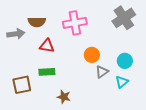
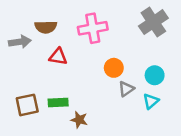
green rectangle: (47, 72) -> (58, 102), moved

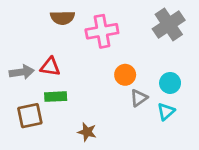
brown semicircle: (46, 27) -> (63, 18), moved
gray arrow: (20, 42) -> (22, 72), moved
red triangle: (58, 57) -> (50, 67), moved
green rectangle: (58, 102) -> (56, 97), moved

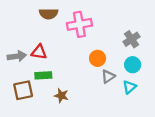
gray cross: (169, 24) -> (132, 39), moved, size x0.7
brown star: (87, 132) -> (61, 96), moved

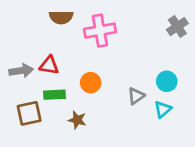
gray cross: (132, 39) -> (177, 27), moved
orange circle: (98, 58) -> (91, 83), moved

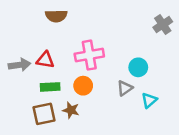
pink cross: (100, 31) -> (89, 55), moved
cyan circle: (167, 81) -> (138, 67), moved
orange circle: (91, 83) -> (83, 86), moved
brown square: (29, 113) -> (44, 114), moved

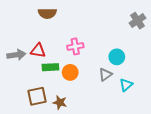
pink cross: (89, 55) -> (75, 46), size x0.7
green rectangle: (50, 87) -> (50, 67), moved
brown star: (71, 110) -> (60, 102), moved

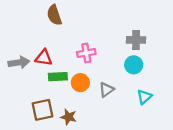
brown semicircle: (47, 13) -> (54, 15), turned 72
gray cross: (138, 21) -> (136, 40), moved, turned 35
gray triangle: (105, 74) -> (106, 90), moved

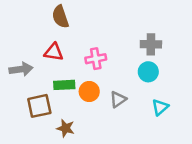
red triangle: (44, 58) -> (54, 52), moved
brown square: (42, 110) -> (39, 106), moved
brown star: (69, 117) -> (66, 128), moved

